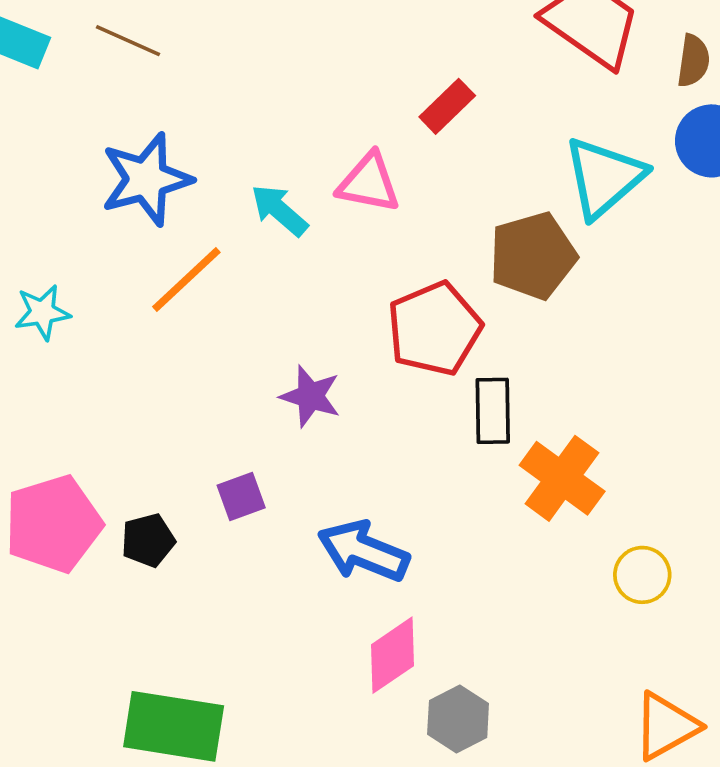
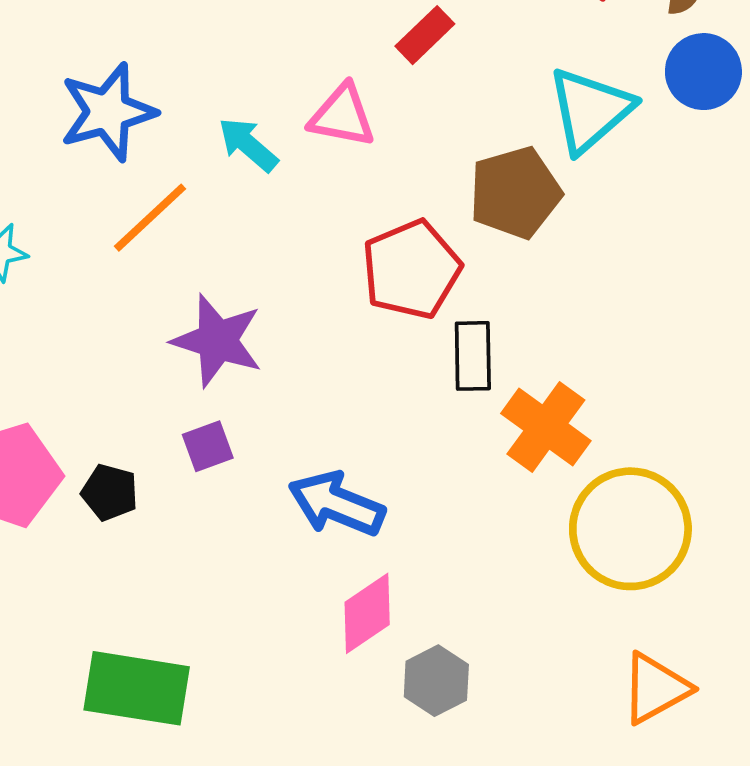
purple star: (310, 396) -> (217, 341), moved, size x1.4
black pentagon: (148, 540) -> (110, 492), turned 30
yellow circle: (642, 575) -> (630, 529), size x2.0

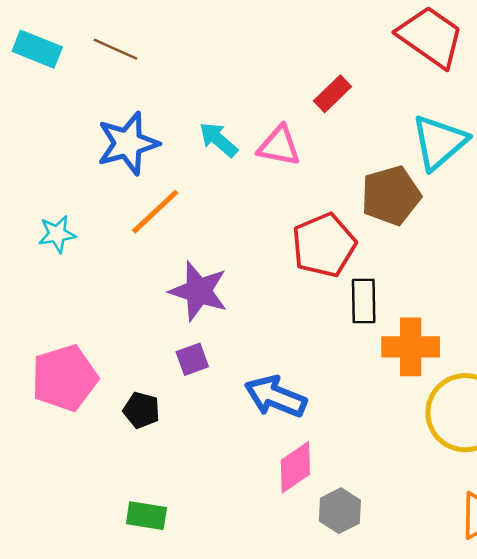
cyan arrow: (248, 145) -> (218, 140), moved
orange cross: (546, 427) -> (411, 347), turned -36
black pentagon: (110, 492) -> (141, 410), moved
green rectangle: (137, 688) -> (146, 516), size x0.6

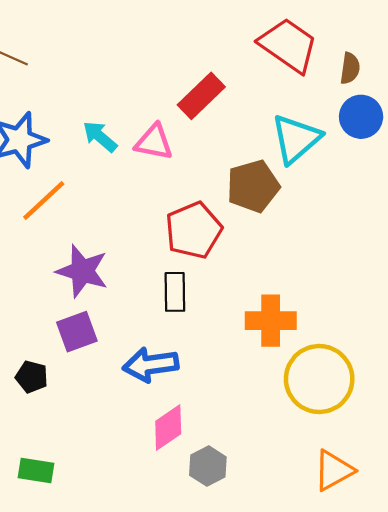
red rectangle: (333, 94) -> (201, 96), size x1.4
black rectangle: (364, 301) -> (175, 292), moved
purple square: (192, 359) -> (77, 332), size x1.4
blue arrow: (275, 397) -> (151, 365), turned -30

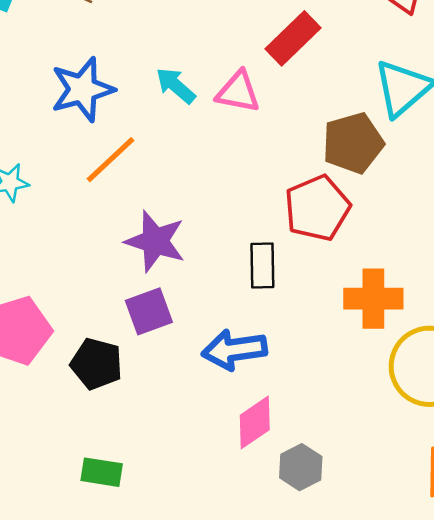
red pentagon: (194, 230) -> (317, 208), moved
black pentagon: (32, 377) -> (97, 364), size x1.4

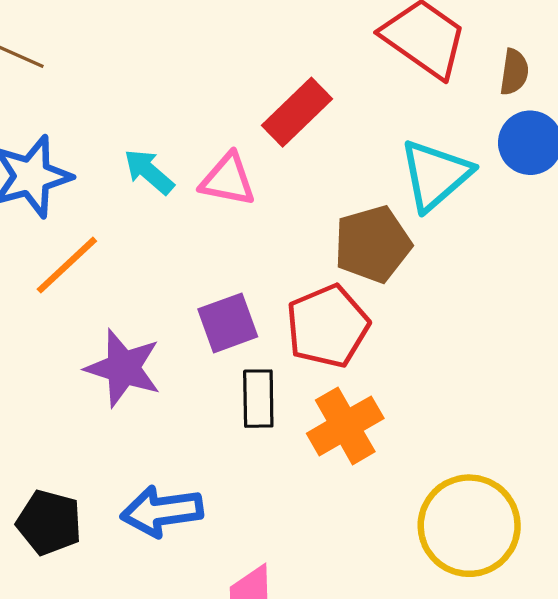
orange cross: (373, 299) -> (345, 426), moved, turned -30
purple square: (149, 311) -> (228, 323), moved
blue arrow: (234, 350) -> (162, 511), moved

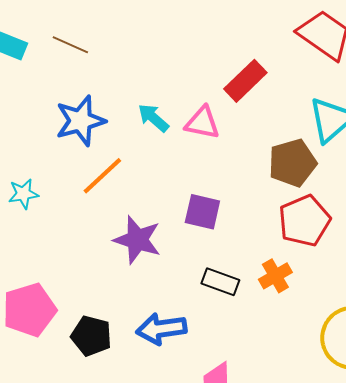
purple square: (228, 323) -> (202, 212), turned 33
red pentagon: (328, 326) -> (304, 221), moved
black rectangle: (258, 399) -> (220, 282), moved, turned -69
orange cross: (345, 426) -> (275, 276), size x0.7

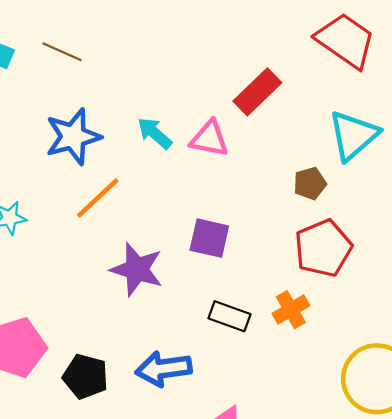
brown pentagon: (292, 163) -> (310, 183), size x0.6

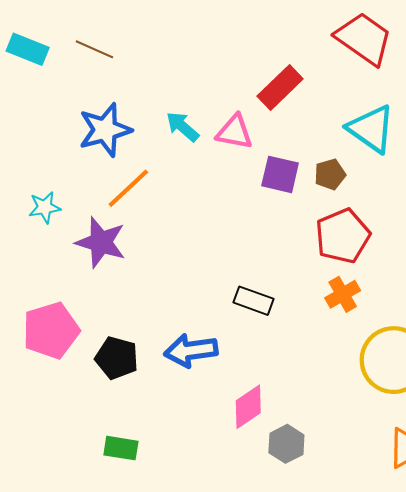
cyan triangle: (353, 135) -> (371, 129), turned -44
purple square: (209, 238) -> (280, 174), moved
purple star: (137, 269) -> (101, 242), moved
orange cross: (291, 310) -> (343, 294), moved

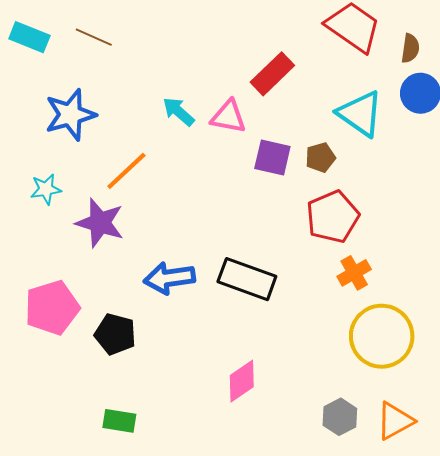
blue star: (105, 130) -> (70, 115), moved
orange cross: (343, 294) -> (354, 273), moved
black rectangle: (254, 301) -> (247, 279), size x1.5
blue arrow: (191, 351) -> (169, 278), moved
gray hexagon: (286, 444) -> (340, 417), moved

